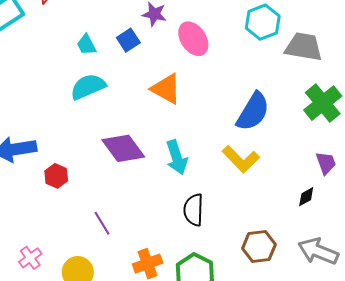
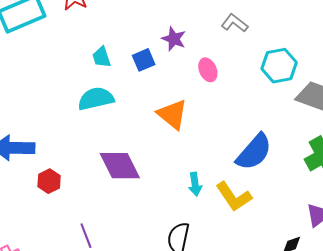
pink ellipse: (193, 39) -> (208, 70), size x0.7
cyan arrow: (177, 157) -> (195, 184), moved, size x0.7

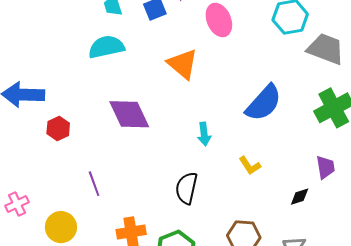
pink ellipse: (208, 70) -> (219, 20), size x1.4
yellow L-shape: (234, 197) -> (250, 166), moved, size x0.6

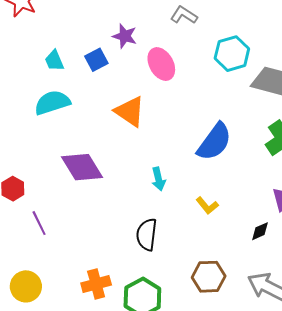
purple line: (94, 184) -> (39, 223), moved

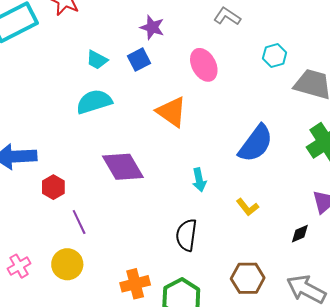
purple star: (125, 36) -> (152, 27), moved
cyan hexagon: (232, 54) -> (275, 56), size x0.7
cyan trapezoid: (54, 61) -> (97, 60), turned -40
yellow circle: (26, 286) -> (67, 264), moved

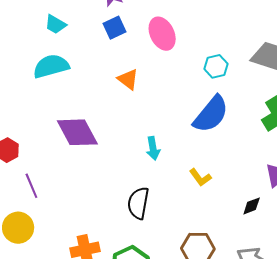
cyan hexagon: (275, 56) -> (216, 66), moved
blue square: (139, 60) -> (114, 28), moved
orange triangle: (172, 112) -> (128, 79), size x0.7

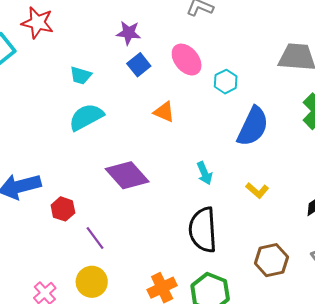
cyan hexagon: (216, 66) -> (226, 82), moved
black semicircle: (138, 203) -> (203, 230), size x1.4

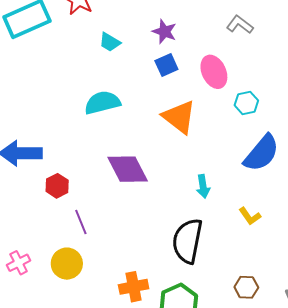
cyan trapezoid: (81, 75) -> (110, 42), moved
orange triangle: (164, 112) -> (179, 117), size x1.6
brown hexagon: (271, 260) -> (246, 287), size x0.7

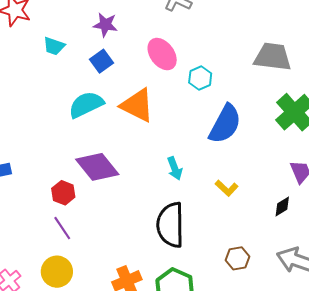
blue square: (166, 65) -> (101, 61), moved
cyan semicircle: (102, 103) -> (86, 105), moved
red hexagon: (57, 186) -> (63, 193), moved

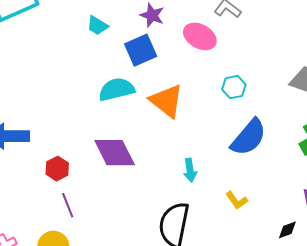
pink ellipse: (162, 54) -> (200, 36), moved, turned -36
blue square: (101, 61) -> (141, 50), size x1.4
red hexagon: (63, 193) -> (57, 169), moved

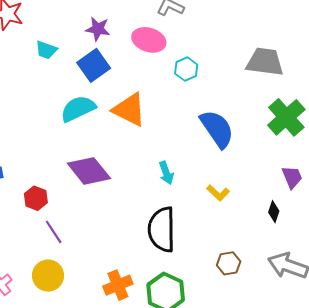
cyan hexagon: (234, 87) -> (186, 69), moved
blue semicircle: (249, 137) -> (217, 129), turned -63
black diamond: (287, 230) -> (274, 212), turned -40

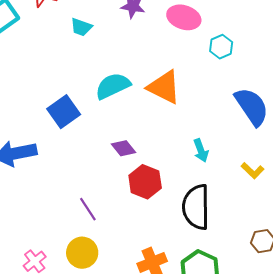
blue square: (94, 65) -> (64, 112), moved
purple diamond: (89, 171) -> (123, 148), size x0.6
red hexagon: (36, 198) -> (145, 182), moved, size x1.4

